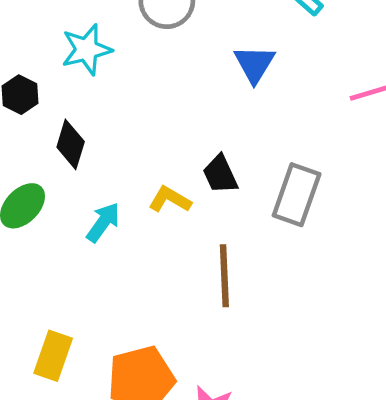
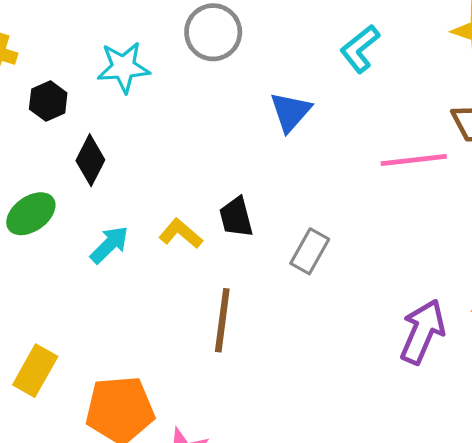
gray rectangle: (297, 195) -> (310, 251), size x0.7

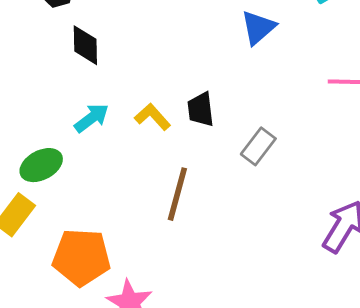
black diamond: (90, 160) -> (85, 45), turned -36
green ellipse: (31, 214) -> (41, 165), moved

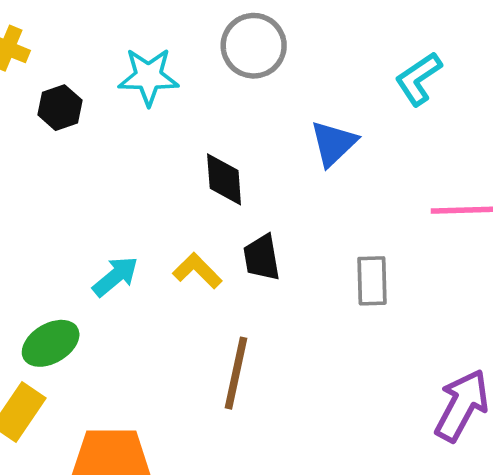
black diamond: (85, 45) -> (224, 179), moved
gray rectangle: (258, 146) -> (372, 281), moved, turned -36

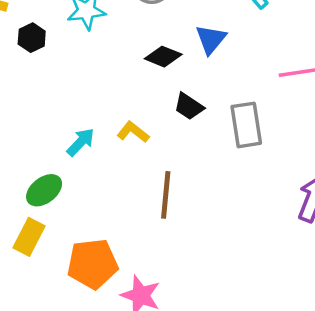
black diamond: (224, 179) -> (163, 57), moved, turned -57
black trapezoid: (262, 257) -> (189, 106), moved, turned -40
gray rectangle: (372, 281) -> (246, 125), size x1.4

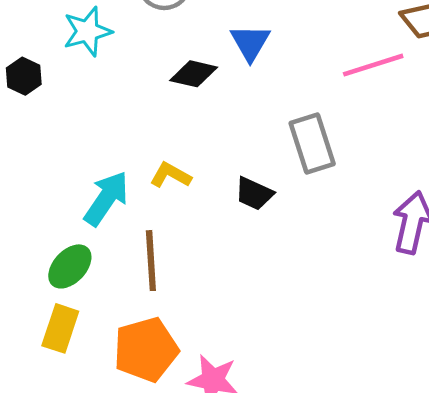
black trapezoid: (189, 106) -> (254, 194), moved
cyan arrow: (81, 142) -> (106, 198), size x1.4
brown line: (166, 195) -> (151, 261), moved

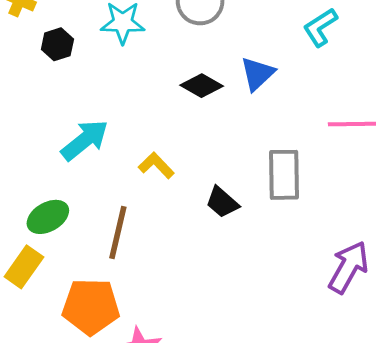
cyan arrow: (106, 198) -> (85, 140), moved

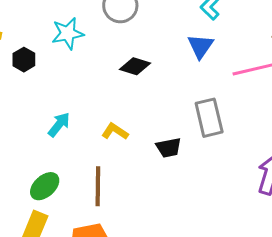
blue triangle: (257, 74) -> (200, 46), moved
cyan arrow: (85, 140) -> (59, 125), size x0.7
black trapezoid: (222, 202) -> (169, 148), turned -40

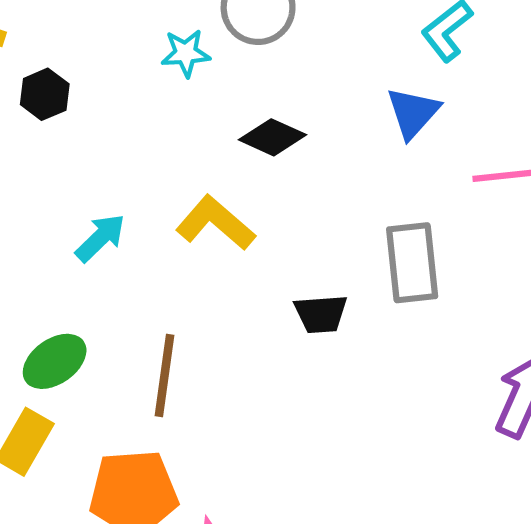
cyan star: (68, 33) -> (186, 53), moved, size x0.7
yellow L-shape: (115, 131) -> (215, 223), moved, size x1.4

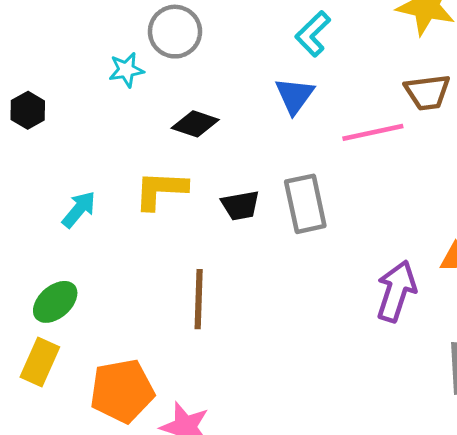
yellow L-shape: (215, 223) -> (161, 190), turned -32
black trapezoid: (321, 314) -> (240, 205), moved
brown line: (165, 375) -> (199, 299), moved

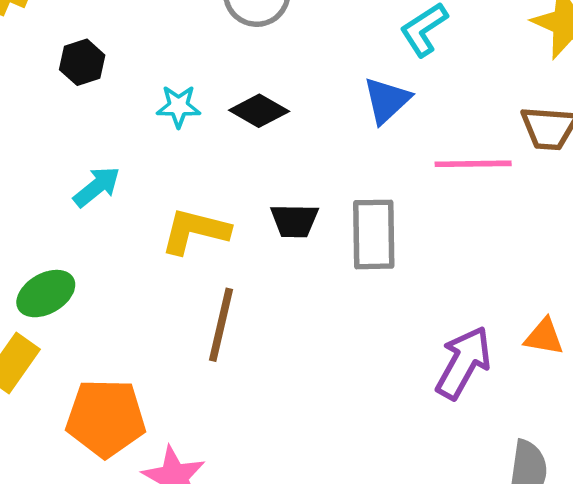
cyan star: (126, 70) -> (179, 106), moved
black hexagon: (28, 110) -> (82, 62), moved
yellow L-shape: (161, 190) -> (195, 231), moved

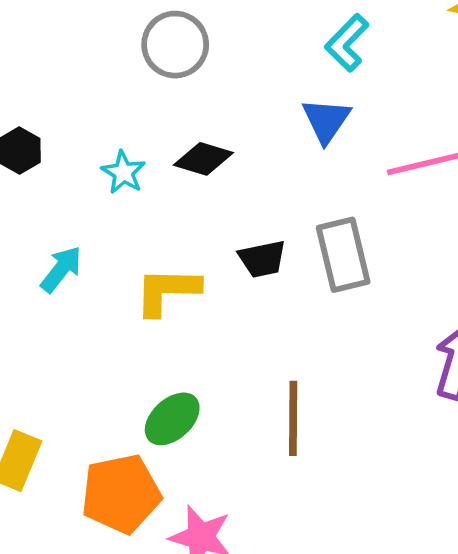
cyan star: (179, 106) -> (123, 172), turned -30
green ellipse: (46, 294) -> (172, 419), moved
brown line: (221, 325) -> (293, 418), moved

